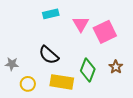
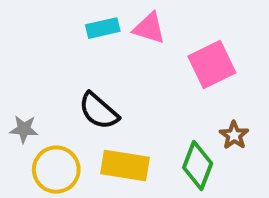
pink triangle: (81, 24) -> (149, 28), moved, turned -42
green diamond: (88, 70) -> (198, 166), moved
yellow circle: (28, 84) -> (56, 170), size x1.5

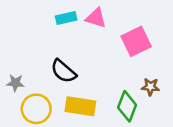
brown star: (234, 135) -> (150, 87), turned -30

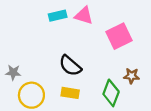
black semicircle: (63, 71) -> (70, 66), moved
yellow rectangle: (80, 106) -> (70, 93), size x0.7

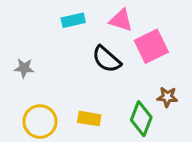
pink triangle: (84, 16) -> (121, 20), moved
black semicircle: (70, 66) -> (107, 59), moved
gray star: (13, 72) -> (24, 68), moved

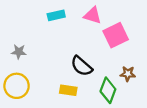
black semicircle: (107, 59) -> (82, 66), moved
yellow circle: (40, 122) -> (17, 86), moved

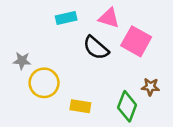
pink square: (116, 35) -> (136, 41), turned -35
black semicircle: (82, 66) -> (96, 48), moved
yellow circle: (17, 86) -> (44, 83), moved

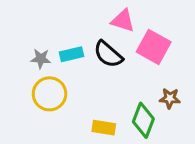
cyan rectangle: (66, 18) -> (71, 54), moved
gray star: (22, 61) -> (41, 59), moved
yellow rectangle: (80, 106) -> (104, 128), moved

